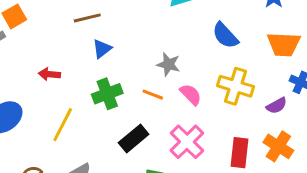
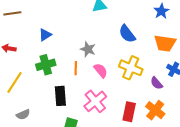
brown line: (87, 18) -> (12, 13), moved
orange line: (153, 95) -> (76, 68), turned 64
purple semicircle: (277, 106) -> (157, 83), turned 72
black rectangle: (134, 139) -> (60, 96), turned -60

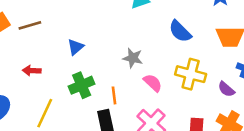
orange line: (76, 68) -> (114, 95), moved

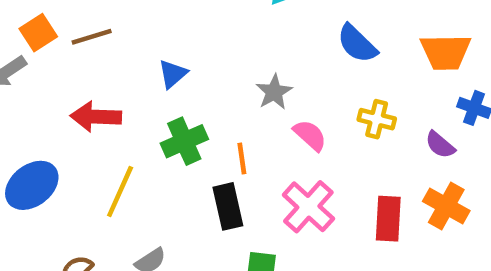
gray star: (133, 58) -> (274, 92), turned 30
red arrow: (32, 71) -> (96, 117), size x1.5
yellow cross: (191, 74) -> (377, 119), size x0.7

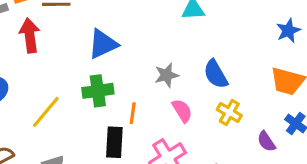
blue semicircle: (357, 44) -> (216, 74), moved
blue triangle: (173, 74) -> (103, 44), size x1.5
red arrow: (96, 117) -> (30, 35), moved, turned 64

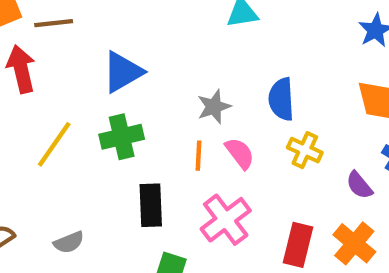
blue semicircle: (216, 74) -> (281, 99), turned 32
yellow line: (46, 112) -> (54, 144), moved
orange line: (133, 113) -> (199, 156), moved

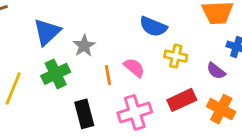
blue semicircle: (281, 99) -> (153, 27), turned -52
gray star: (214, 107) -> (84, 46), moved
pink cross: (226, 220) -> (135, 112), turned 32
red rectangle: (298, 245) -> (182, 100), moved, turned 64

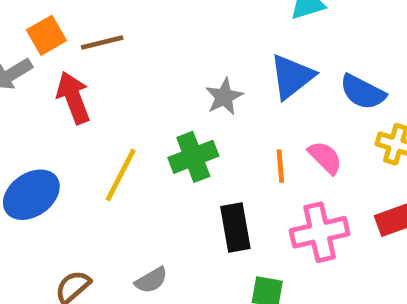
blue triangle: (47, 32) -> (292, 77), moved
gray star: (84, 46) -> (224, 97), moved

